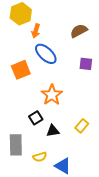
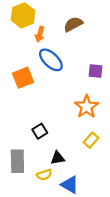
brown semicircle: (79, 31) -> (73, 24), moved
orange star: (52, 95) -> (87, 107), moved
black triangle: (53, 131) -> (58, 158), moved

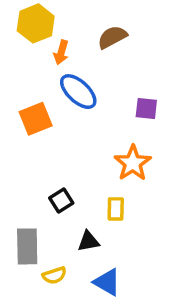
yellow rectangle: (91, 140) -> (116, 209), moved, turned -40
yellow semicircle: (44, 175) -> (54, 275), moved

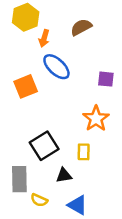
black square: (61, 200) -> (44, 146), size x1.6
yellow semicircle: (54, 275) -> (39, 200), turned 42

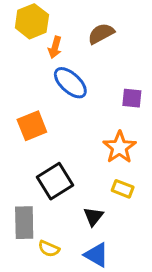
orange square: (26, 86) -> (32, 126), moved
yellow rectangle: (84, 152) -> (123, 189), moved, turned -70
black triangle: (64, 175) -> (93, 216), moved, turned -42

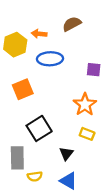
yellow hexagon: (32, 21) -> (15, 45), moved
orange arrow: (55, 47) -> (39, 34), turned 80
blue ellipse: (70, 83) -> (50, 59), turned -45
yellow semicircle: (49, 249) -> (35, 176), turned -32

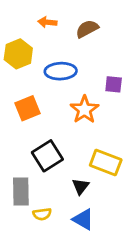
orange arrow: (39, 34) -> (47, 22), moved
orange star: (85, 105) -> (84, 110), moved
yellow rectangle: (87, 134) -> (106, 162), size x1.6

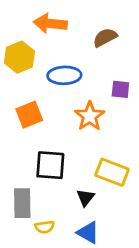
orange arrow: (47, 22) -> (50, 23), size x1.6
brown semicircle: (87, 29) -> (105, 37), moved
black square: (47, 156) -> (50, 165), turned 36

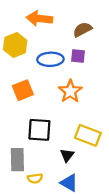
purple square: (120, 89) -> (78, 56), moved

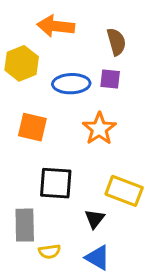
brown semicircle: (82, 30) -> (116, 42), turned 102
orange square: (23, 90) -> (32, 127), turned 35

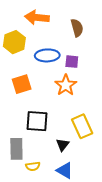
purple square: (110, 79) -> (72, 62), moved
orange square: (32, 127) -> (22, 84), turned -30
yellow rectangle: (124, 191) -> (82, 126), turned 45

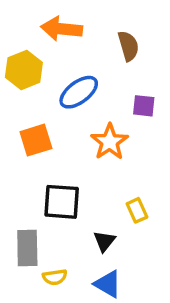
blue ellipse: (47, 55) -> (79, 92), turned -35
purple square: (72, 62) -> (144, 106), moved
yellow rectangle: (82, 126) -> (137, 210), size x0.6

